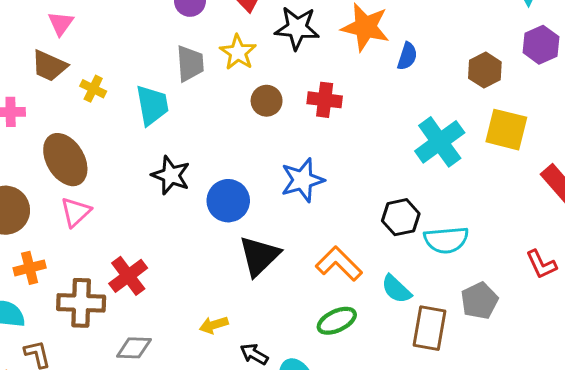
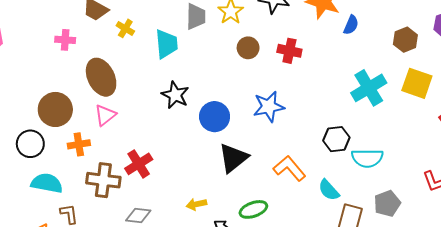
orange cross: (30, 268) -> (79, 144), moved
green ellipse: (337, 321) -> (253, 209), moved

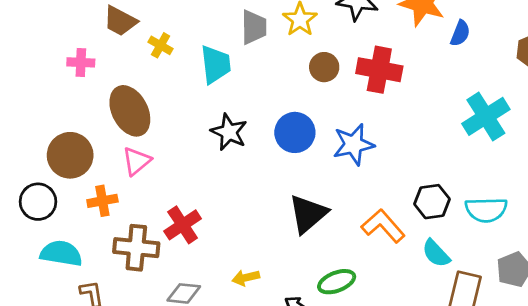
red cross: (289, 51) -> (379, 70), size x1.4
blue circle: (215, 117) -> (295, 132), moved
black hexagon: (336, 139) -> (432, 202), moved
yellow arrow: (196, 204) -> (246, 278), moved

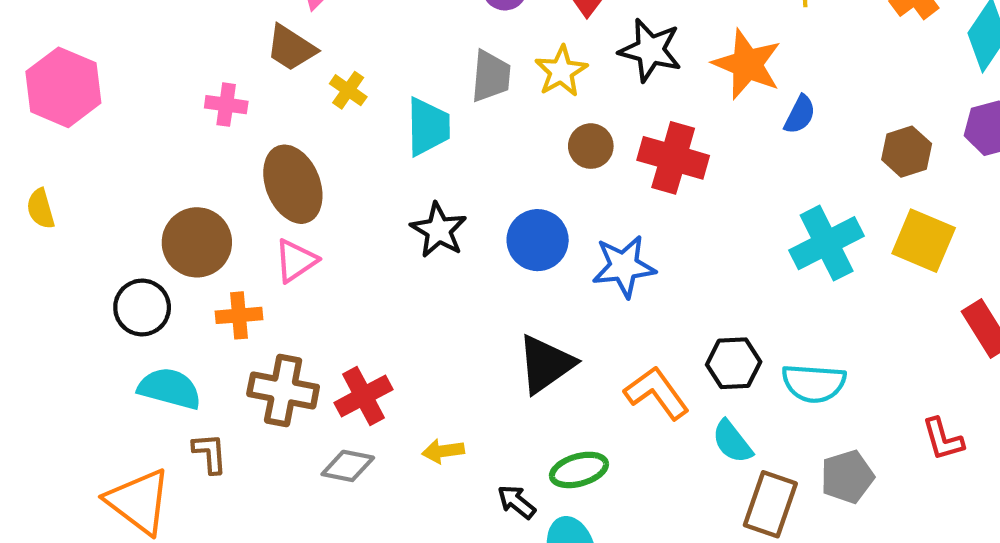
red cross: (183, 225) -> (363, 396), moved

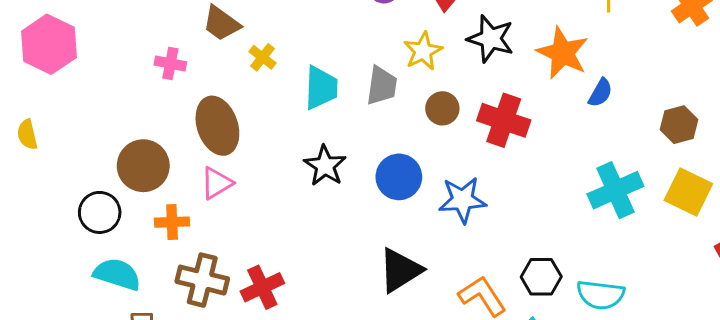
gray trapezoid: (491, 76) -> (382, 86), moved

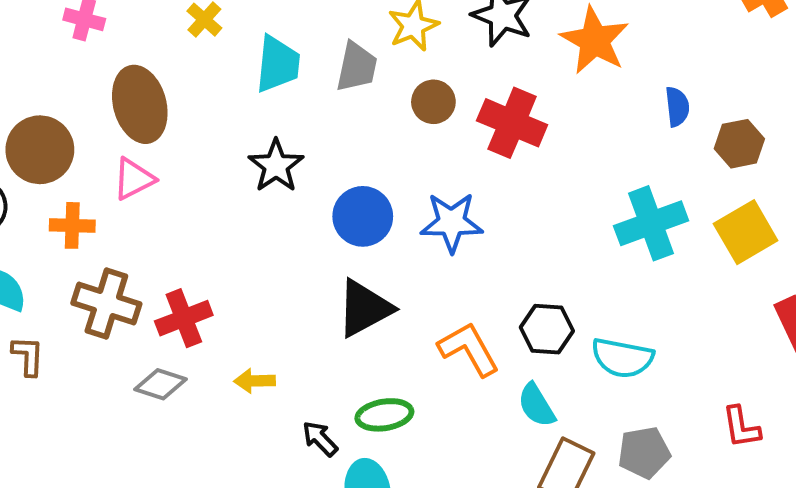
blue semicircle: (600, 93) -> (677, 107), moved, turned -40
blue circle: (399, 177) -> (363, 216), moved
yellow square: (688, 192) -> (746, 232), turned 30

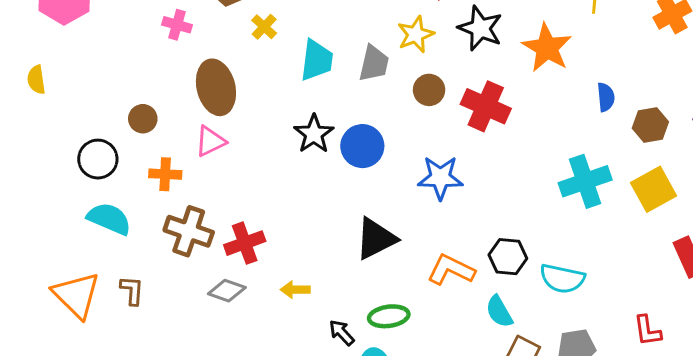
brown circle: (40, 150) -> (143, 119), size x0.6
blue circle: (363, 216) -> (362, 146), moved
orange L-shape: (469, 349) -> (451, 270), turned -36
brown L-shape: (28, 356) -> (132, 290), moved

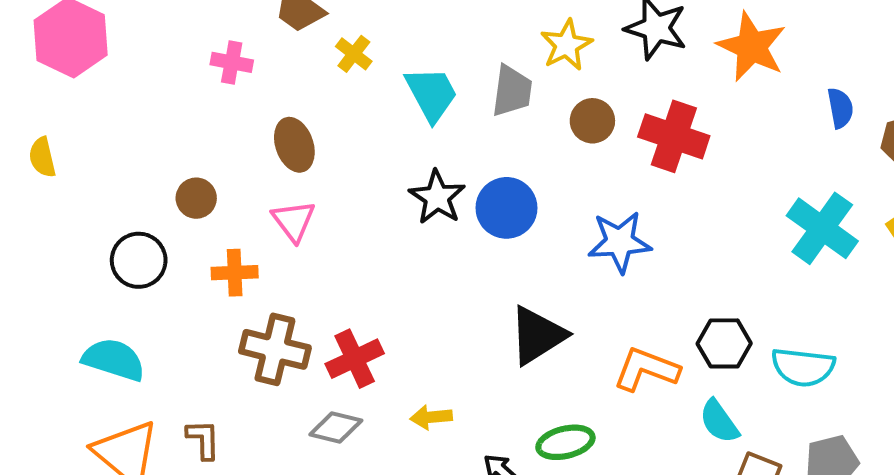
cyan trapezoid: (317, 60) -> (431, 94), turned -30
brown ellipse: (216, 87) -> (294, 145), size x0.7
pink triangle: (210, 141) -> (294, 221), turned -36
cyan cross: (585, 181) -> (822, 228), turned -30
cyan semicircle: (109, 219) -> (114, 360), moved

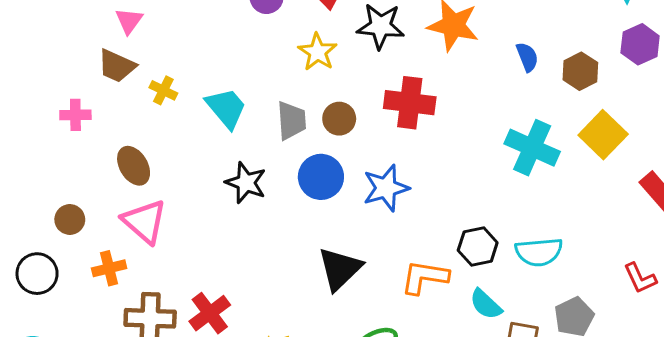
gray trapezoid: (512, 91) -> (291, 121), moved
brown circle: (592, 121) -> (339, 119), moved
blue circle: (506, 208) -> (321, 177), moved
pink triangle: (294, 221) -> (144, 222), size x1.4

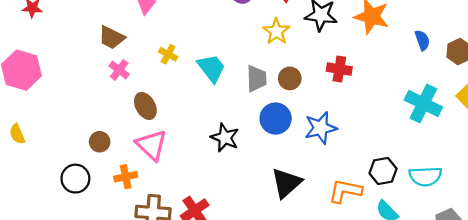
brown trapezoid: (117, 66) -> (112, 37), moved
red cross: (410, 103) -> (339, 69), size x0.7
pink cross: (75, 115) -> (119, 70), moved, turned 36
black star: (246, 183) -> (225, 138), moved

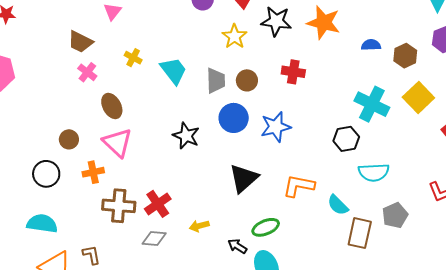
blue semicircle: (422, 40) -> (371, 45), turned -72
black hexagon: (383, 171) -> (346, 139), moved

